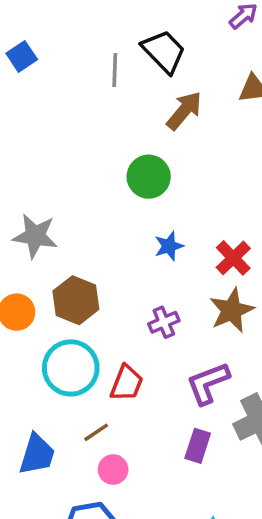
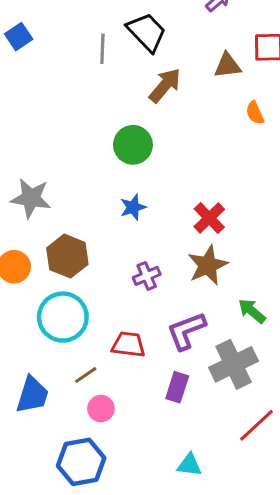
blue star: (169, 246) -> (133, 207), moved
red trapezoid: (127, 383) -> (128, 345), moved, turned -104

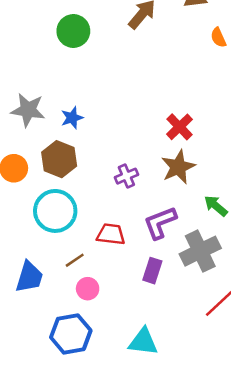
green circle: (133, 145) -> (73, 31), moved
blue star: (133, 207) -> (72, 118), moved
cyan triangle: (189, 465) -> (143, 342), moved, size x1.4

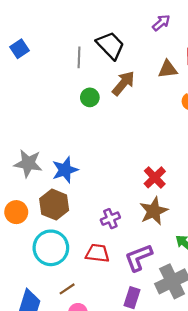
green circle: (73, 31) -> (90, 97), moved, size x0.7
blue star: (72, 118) -> (65, 170), size x1.4
red trapezoid: (111, 234) -> (97, 253), moved

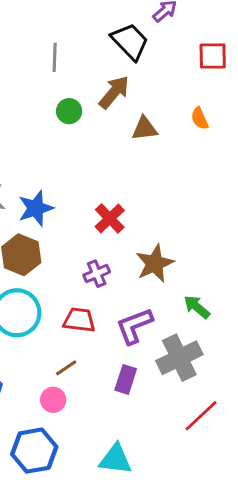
black trapezoid: (110, 45) -> (130, 41), moved
brown triangle: (168, 69) -> (145, 129), moved
red cross: (155, 177) -> (110, 218), moved
brown line: (67, 289) -> (66, 368), moved

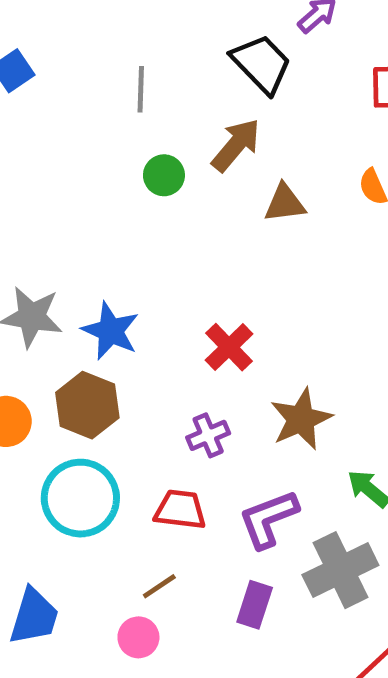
blue star: (36, 208) -> (111, 331), turned -30

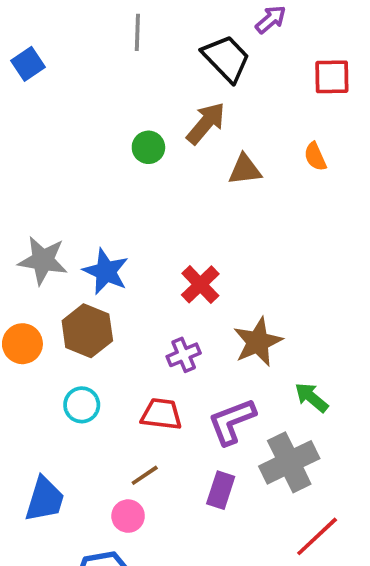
gray line: (141, 89) -> (137, 32), moved
cyan circle: (80, 498) -> (82, 405), size x0.6

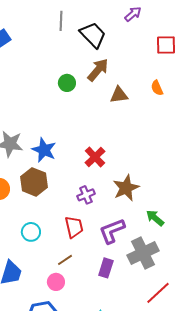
black trapezoid: (226, 58) -> (93, 35), moved
cyan circle: (82, 405) -> (31, 232), moved
red trapezoid: (161, 414) -> (74, 227), turned 70

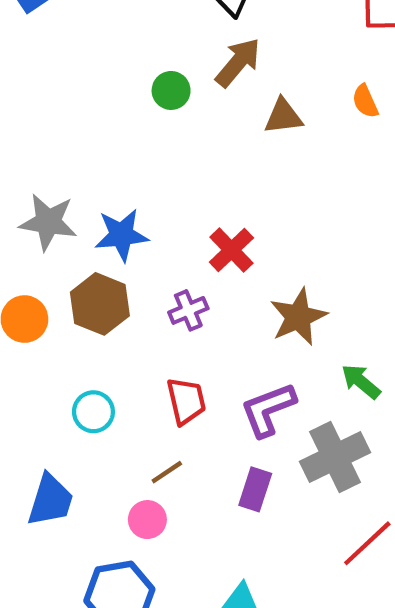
blue star: (44, 150) -> (121, 235), turned -30
purple cross: (86, 195) -> (188, 310), moved

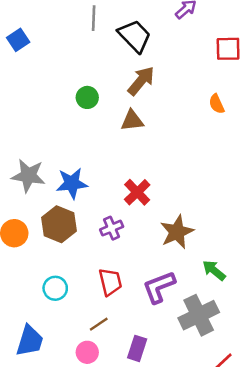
green circle: (171, 90) -> (87, 97), moved
brown triangle: (283, 116) -> (132, 121), moved
purple rectangle: (255, 489) -> (137, 348), moved

